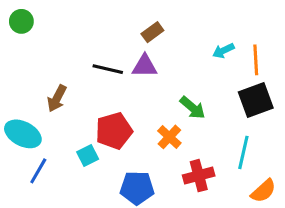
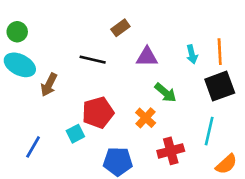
green circle: (21, 21) -> (17, 32), moved
brown rectangle: (152, 32) -> (120, 28), moved
cyan arrow: (223, 51) -> (192, 54), moved, turned -78
purple triangle: (145, 66) -> (147, 57), moved
cyan ellipse: (23, 134) -> (20, 65), moved

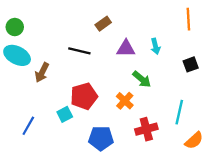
orange line: (220, 52) -> (188, 19), moved
cyan arrow: (192, 54) -> (155, 46), moved
black square: (220, 86) -> (191, 64), moved, size x0.6

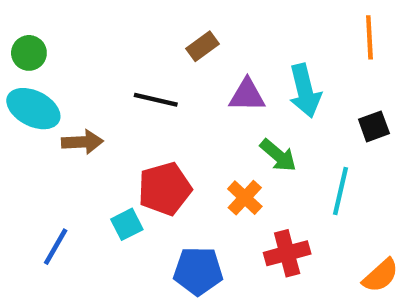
cyan arrow: (155, 46) -> (305, 91), size x1.6
brown arrow: (42, 72) -> (82, 142), turned -120
cyan line: (179, 112) -> (341, 191), moved

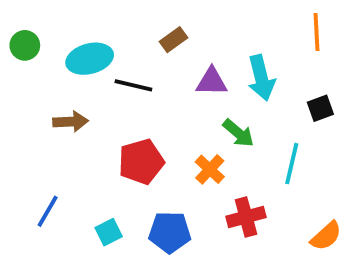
cyan ellipse: (33, 109) -> (90, 59), moved, turned -42
cyan square: (127, 224) -> (109, 232), moved

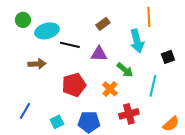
orange line: (317, 32) -> (149, 17), moved
brown rectangle: (174, 40) -> (103, 24), moved
green circle: (25, 45) -> (23, 20), moved
purple triangle: (212, 82) -> (99, 54), moved

